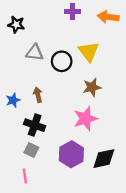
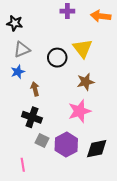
gray triangle: (35, 53) -> (22, 49), moved, turned -30
blue star: (13, 100) -> (18, 72), moved
gray square: (31, 150) -> (42, 140), moved

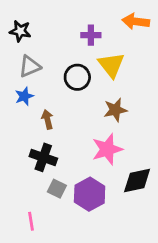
purple cross: (67, 11) -> (91, 35), moved
black diamond: (97, 149) -> (137, 181), moved

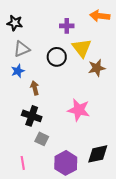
brown star: (115, 110) -> (97, 68), moved
pink star: (107, 149) -> (79, 110), turned 30
black diamond: (137, 181) -> (98, 154), moved
purple hexagon: (90, 194) -> (66, 163), moved

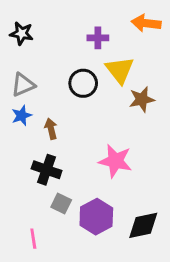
gray triangle: (22, 49) -> (23, 85), moved
blue star: (18, 71) -> (22, 116), moved
purple hexagon: (66, 163) -> (96, 217), moved

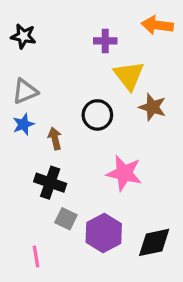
black circle: (83, 83) -> (97, 115), moved
brown star: (142, 99) -> (152, 107), turned 30

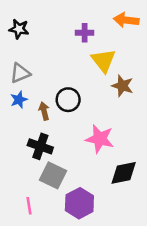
black circle: (97, 115) -> (68, 100), moved
gray square: (66, 219) -> (53, 175), size x1.5
purple hexagon: (104, 233) -> (79, 203), moved
black diamond: (154, 242) -> (124, 173), moved

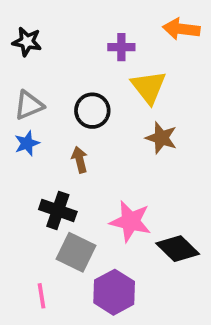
brown star: (122, 86) -> (161, 138), moved
black circle: (68, 100) -> (92, 111), moved
brown arrow: (44, 111) -> (80, 160), moved
pink star: (100, 139) -> (130, 221), moved
black diamond: (124, 173) -> (178, 249), turned 56

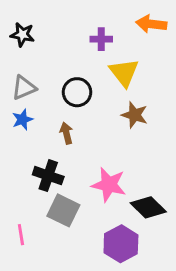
purple hexagon: (114, 292) -> (121, 244), moved
pink line: (41, 296) -> (21, 235), moved

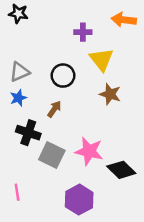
black star: (22, 35) -> (18, 14), moved
brown arrow: (66, 133) -> (54, 109), turned 49
black cross: (48, 176) -> (28, 133), moved
gray square: (63, 210) -> (52, 155), moved
purple hexagon: (121, 244) -> (79, 200), moved

